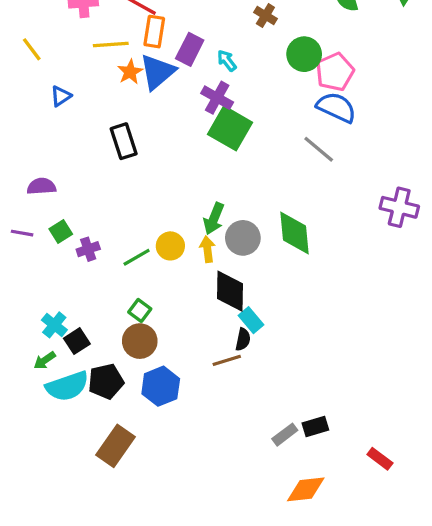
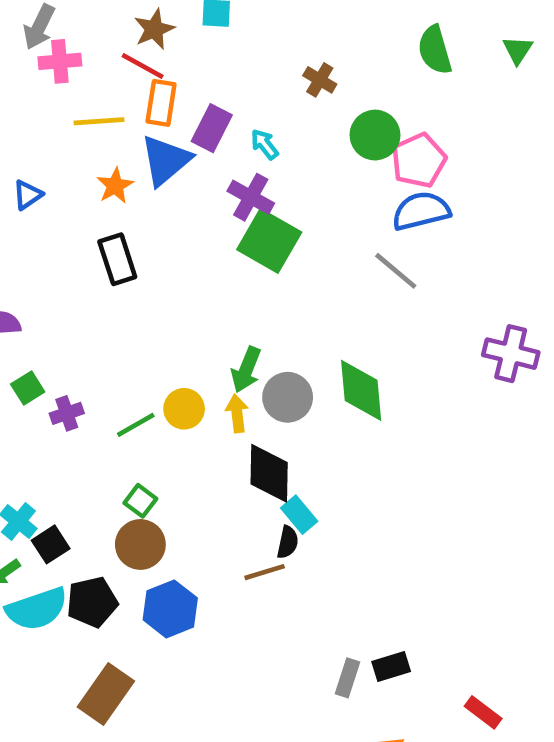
orange star: (130, 72) -> (115, 186), moved
blue semicircle: (336, 107) -> (421, 211), turned -39
gray rectangle: (285, 435) -> (347, 678), turned -35

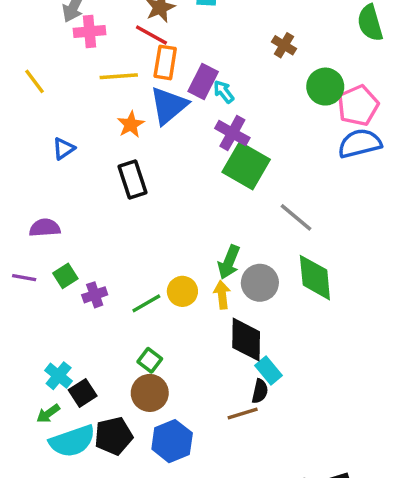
cyan arrow: (265, 144) -> (224, 92), moved
blue triangle: (28, 195) -> (64, 149), moved
gray line: (396, 271) -> (296, 217), moved

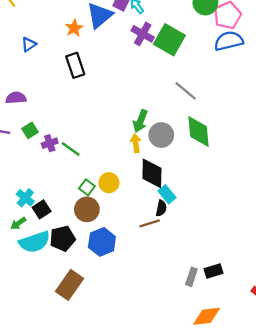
green square: (246, 166) -> (169, 40), moved
yellow circle: (182, 291) -> (109, 183), moved
green line: (146, 303) -> (71, 149), moved, turned 66

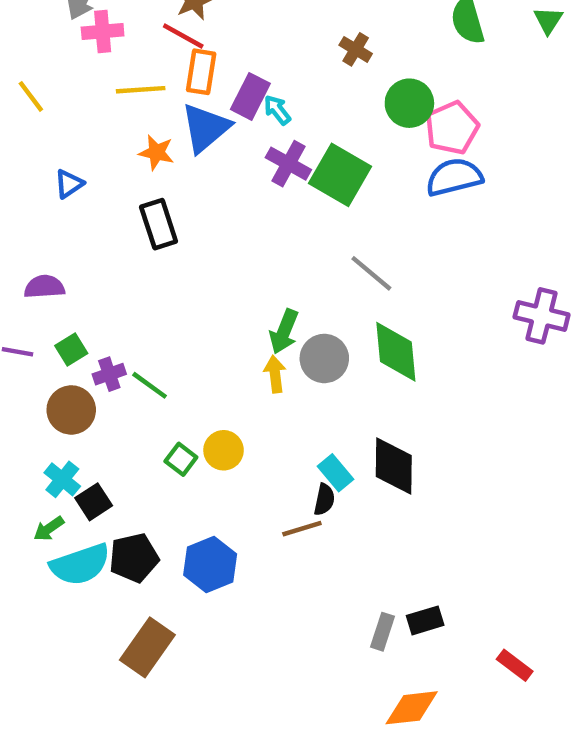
orange star: (74, 28) -> (156, 152), turned -30
black diamond: (152, 173) -> (394, 466), moved
brown circle: (87, 209) -> (71, 410), moved

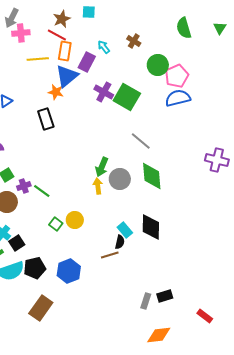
cyan arrow: (277, 110) -> (104, 47), moved
orange star: (156, 152) -> (56, 92), moved

